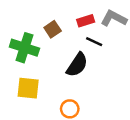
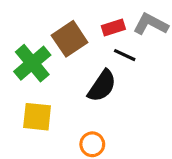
brown square: (53, 29) -> (70, 39), size x1.5
green cross: (24, 48) -> (32, 63), turned 32

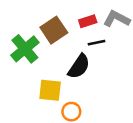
black line: (125, 55) -> (96, 43), turned -36
yellow square: (37, 117) -> (50, 90), moved

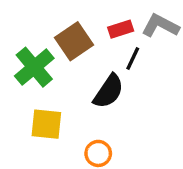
black line: (96, 43) -> (133, 58), turned -54
yellow square: (50, 90) -> (46, 124), moved

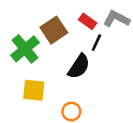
red rectangle: (121, 29) -> (88, 21), turned 54

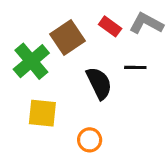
black line: (96, 43) -> (135, 67), moved, turned 66
black semicircle: (79, 66) -> (99, 83), turned -60

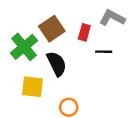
red rectangle: (110, 26) -> (84, 32), moved, turned 70
black semicircle: (99, 83) -> (57, 64), moved

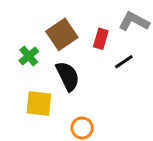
green cross: (24, 47) -> (29, 56), size x0.6
black line: (104, 52) -> (124, 62), turned -35

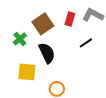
red rectangle: (101, 39) -> (70, 19), moved

